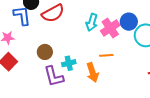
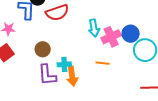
cyan arrow: (92, 22) -> (94, 28), turned -36
orange arrow: (93, 72) -> (72, 76), moved

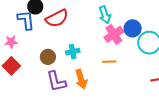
cyan arrow: (94, 28) -> (105, 15), moved
cyan cross: (64, 64) -> (73, 52), moved

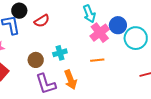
red semicircle: (57, 18) -> (42, 21), size x0.7

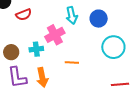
blue circle: (118, 25) -> (99, 19), moved
pink cross: (100, 33) -> (55, 35), moved

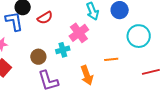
orange line: (72, 63) -> (111, 59), moved
orange arrow: (42, 77) -> (87, 75), moved

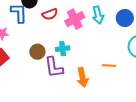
pink cross: (79, 33) -> (75, 19), moved
purple L-shape: (48, 81) -> (54, 67), moved

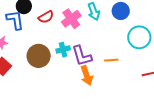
brown circle: (37, 52) -> (39, 56), size x1.5
purple L-shape: (54, 67) -> (82, 56), moved

